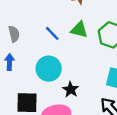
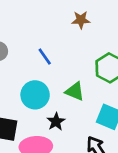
green triangle: (79, 30) -> (75, 91), moved

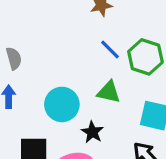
blue line: (45, 57) -> (110, 50), moved

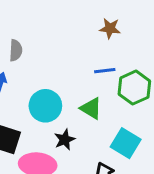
blue line: (110, 50) -> (105, 71), turned -70

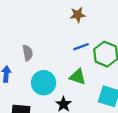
gray semicircle: (16, 50) -> (28, 53), moved

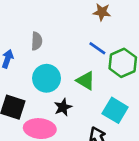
blue line: (81, 47) -> (97, 48), turned 42

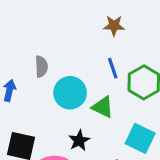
blue line: (97, 48) -> (113, 68), turned 42
cyan circle: (47, 78) -> (70, 93), moved

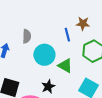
brown star: (114, 26) -> (83, 24), moved
blue line: (113, 68) -> (67, 35), moved

